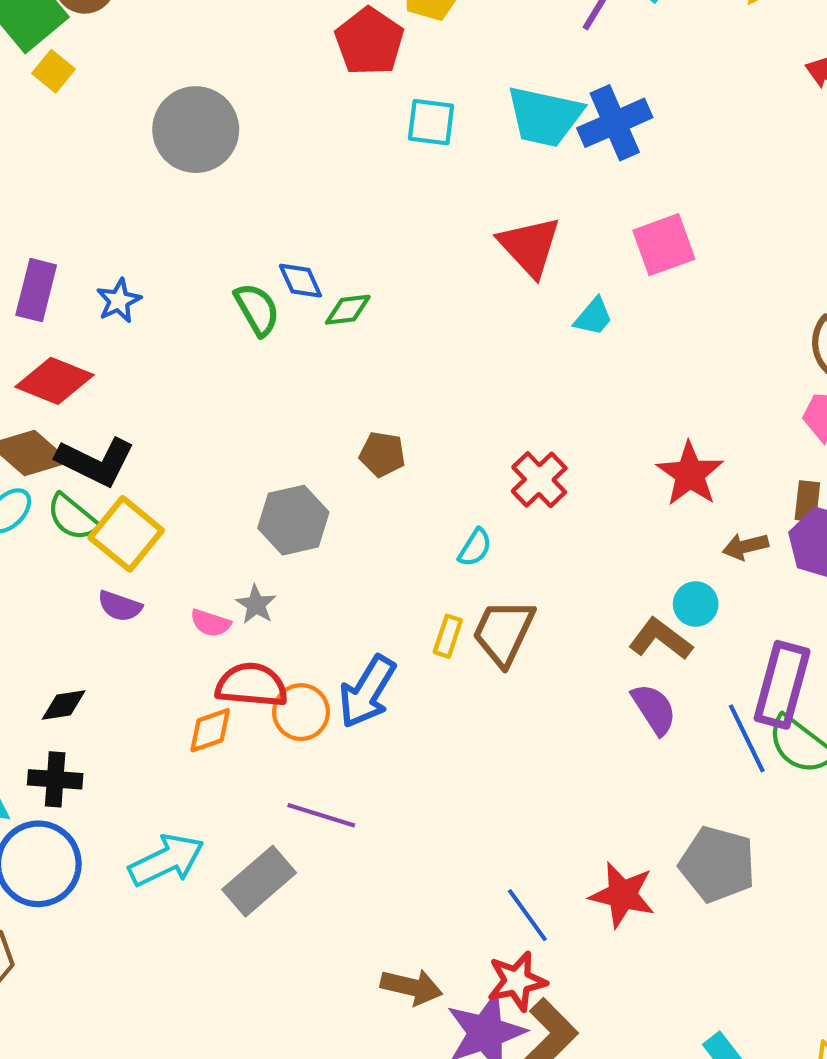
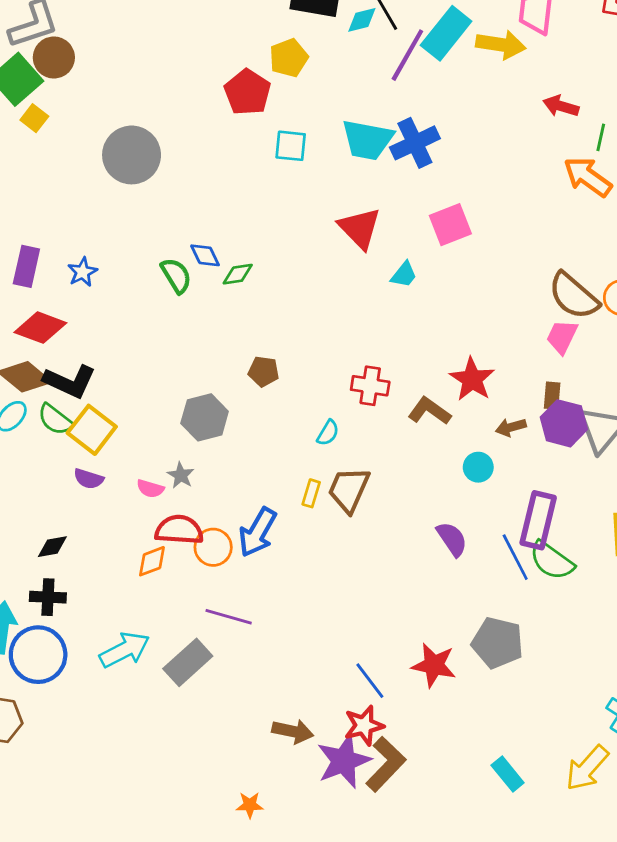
red cross: (539, 480) -> (370, 386), turned -36
brown L-shape: (660, 639) -> (429, 411), moved

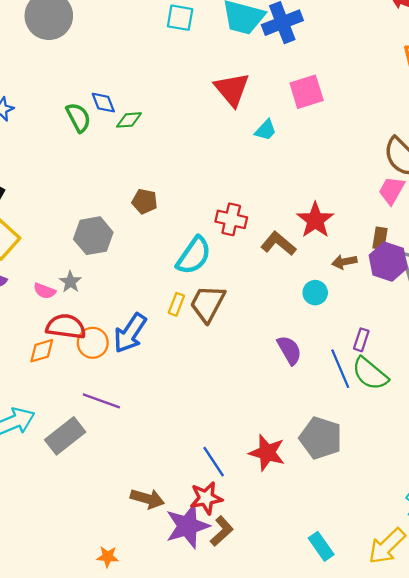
cyan semicircle: (328, 433) -> (194, 256), size x1.8
purple rectangle: (538, 520) -> (361, 340), size x0.5
brown L-shape: (386, 764) -> (222, 531), size x0.7

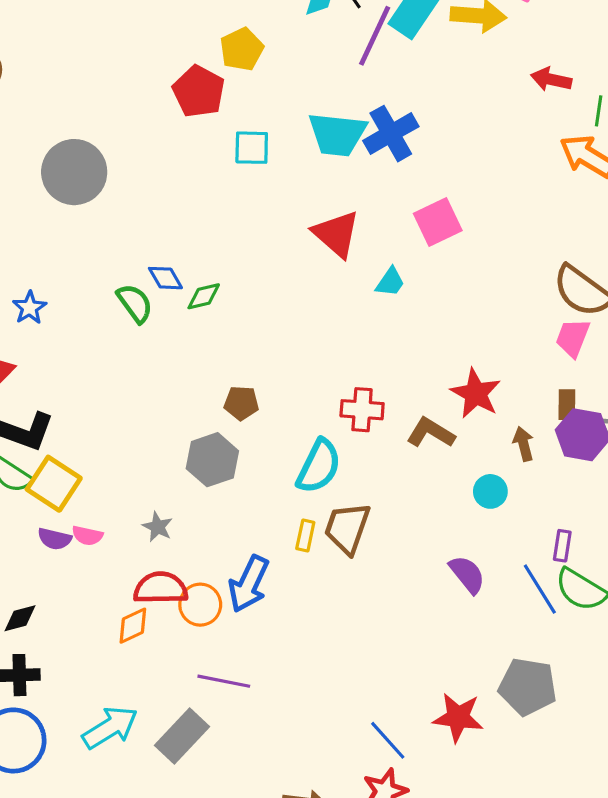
gray hexagon: (93, 236) -> (212, 460), moved
brown arrow: (344, 262) -> (523, 444), turned 95
pink semicircle: (45, 291) -> (87, 536), moved

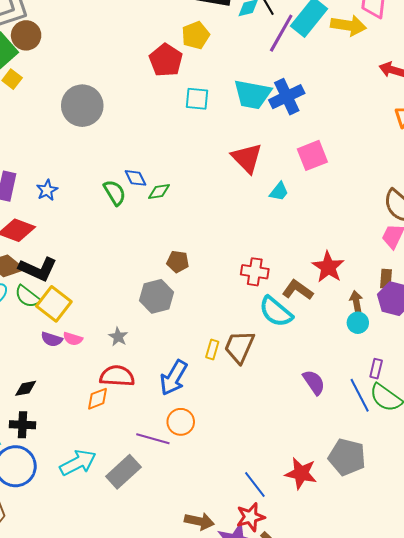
cyan semicircle: (319, 466) -> (276, 312), moved, turned 99
cyan circle: (490, 491) -> (358, 323), moved
orange circle: (200, 605) -> (181, 422), moved

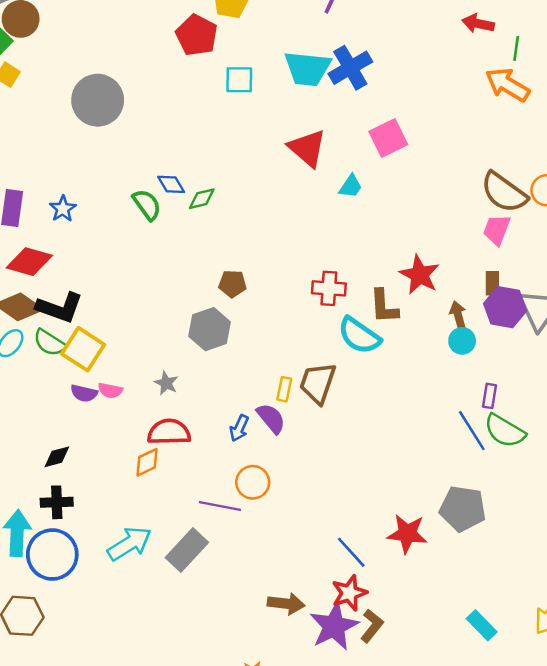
brown L-shape: (298, 290) -> (384, 306), turned -124
blue arrow: (174, 378) -> (239, 428), size x0.6
purple semicircle: (314, 382) -> (271, 418), moved

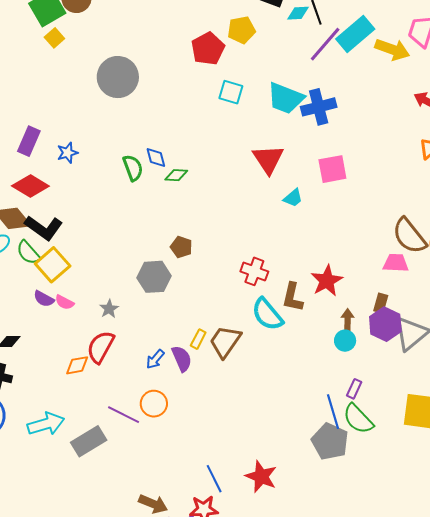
pink trapezoid: (497, 230) -> (396, 263), turned 56
red semicircle: (169, 432) -> (101, 347), turned -76
gray pentagon: (463, 509) -> (330, 441), moved

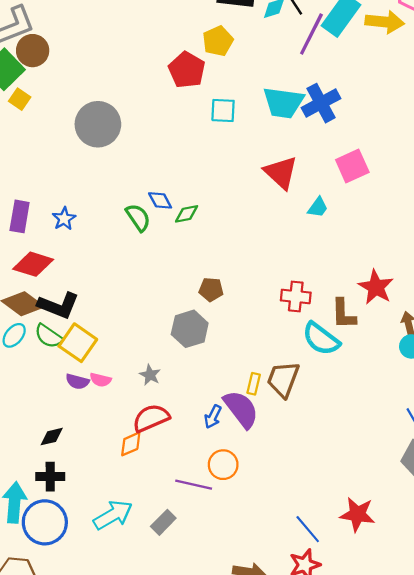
red semicircle: (101, 347) -> (151, 418), turned 52
purple semicircle: (182, 359) -> (241, 409), size x1.4
gray rectangle: (89, 441) -> (163, 522), size x0.7

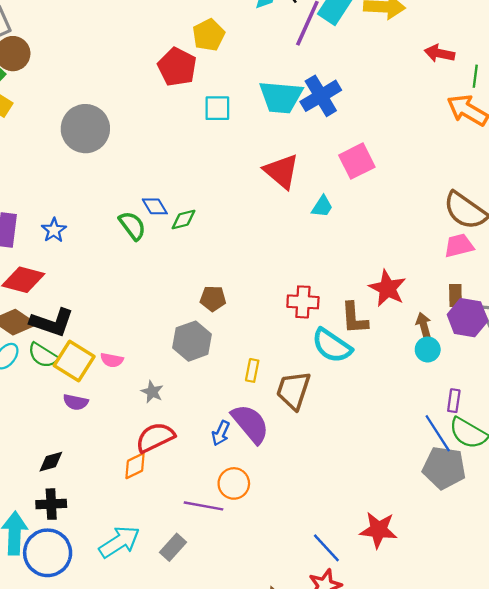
pink semicircle: (101, 380) -> (112, 360), moved
yellow rectangle: (254, 384) -> (252, 370), moved

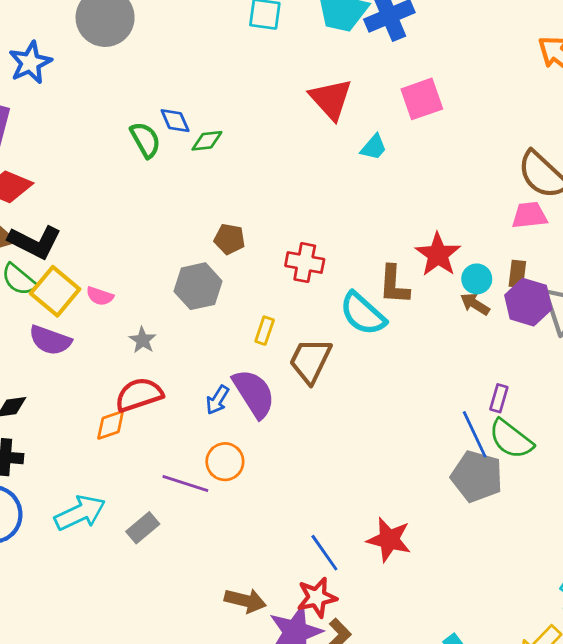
blue star: (54, 230) -> (30, 63), moved, size x1.4
red cross: (303, 302) -> (305, 263), moved
brown arrow: (424, 325) -> (475, 304), turned -50
cyan circle: (428, 350) -> (477, 279), moved
purple semicircle: (76, 402) -> (50, 340), size x1.4

